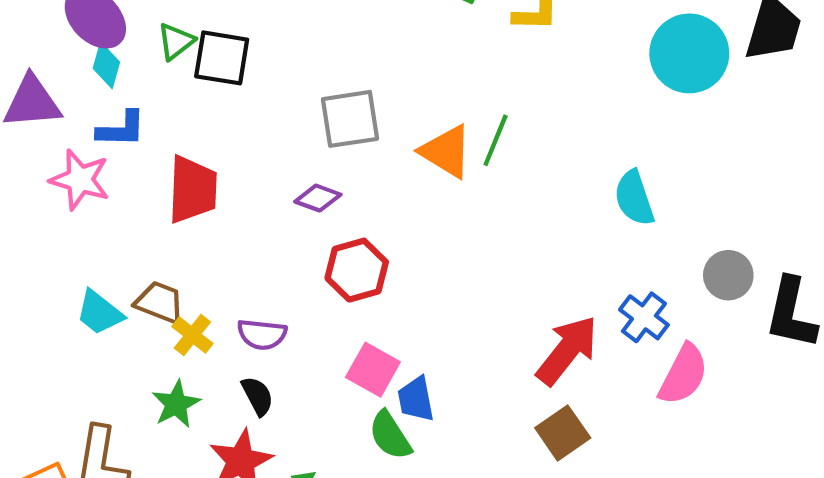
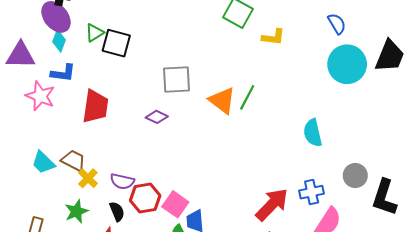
red hexagon: (357, 270) -> (145, 198), moved
blue cross: (644, 317) -> (312, 192), turned 35

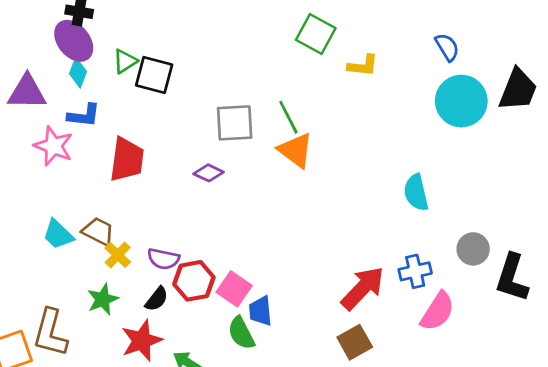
green line: (247, 97) -> (288, 117), moved, turned -55
black semicircle: (117, 212) -> (157, 299), turned 60

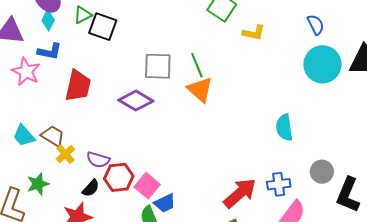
purple diamond: (209, 173) -> (136, 101), size x1.6
green star: (103, 299) -> (38, 184), moved
blue trapezoid: (260, 311) -> (165, 203), turned -115

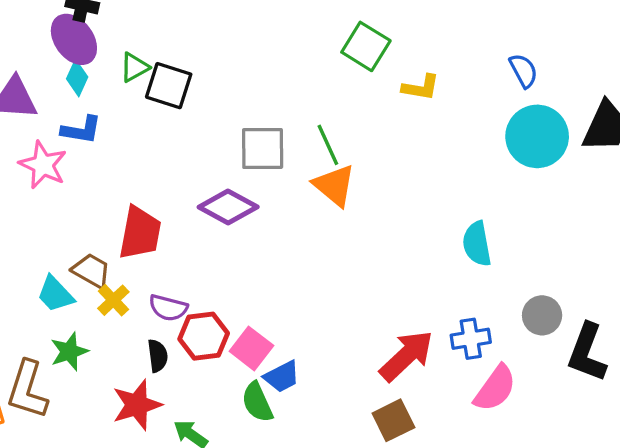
red trapezoid: (78, 86) -> (140, 233), moved
cyan trapezoid: (24, 136) -> (55, 294), moved
black semicircle: (91, 188) -> (158, 356), turned -48

